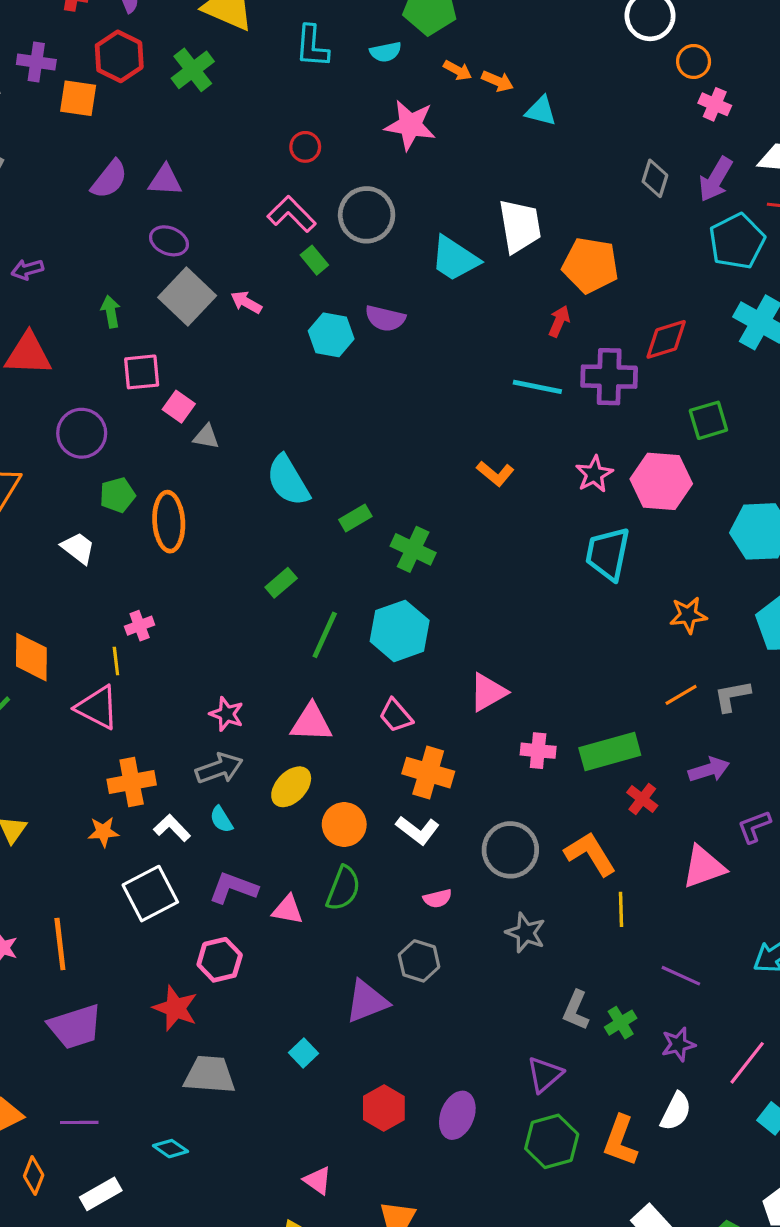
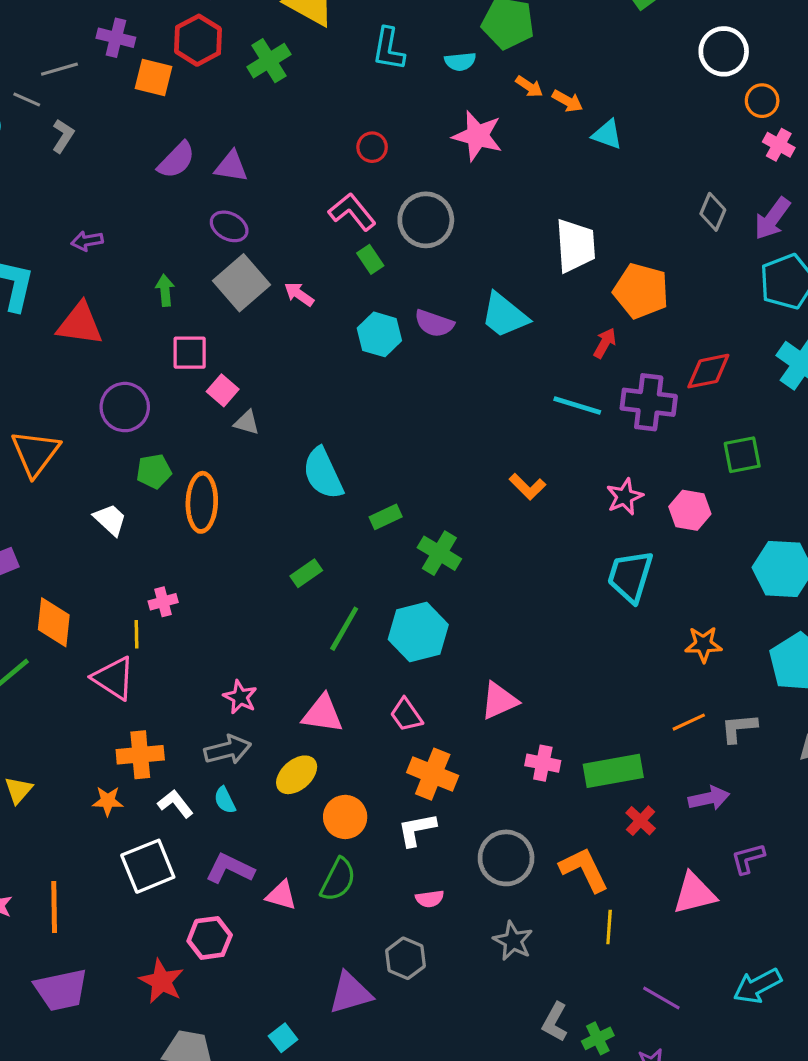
cyan trapezoid: (455, 259) -> (504, 315), moved
pink hexagon: (661, 481) -> (690, 510), size x0.7
white L-shape: (418, 830) -> (417, 830), turned 126

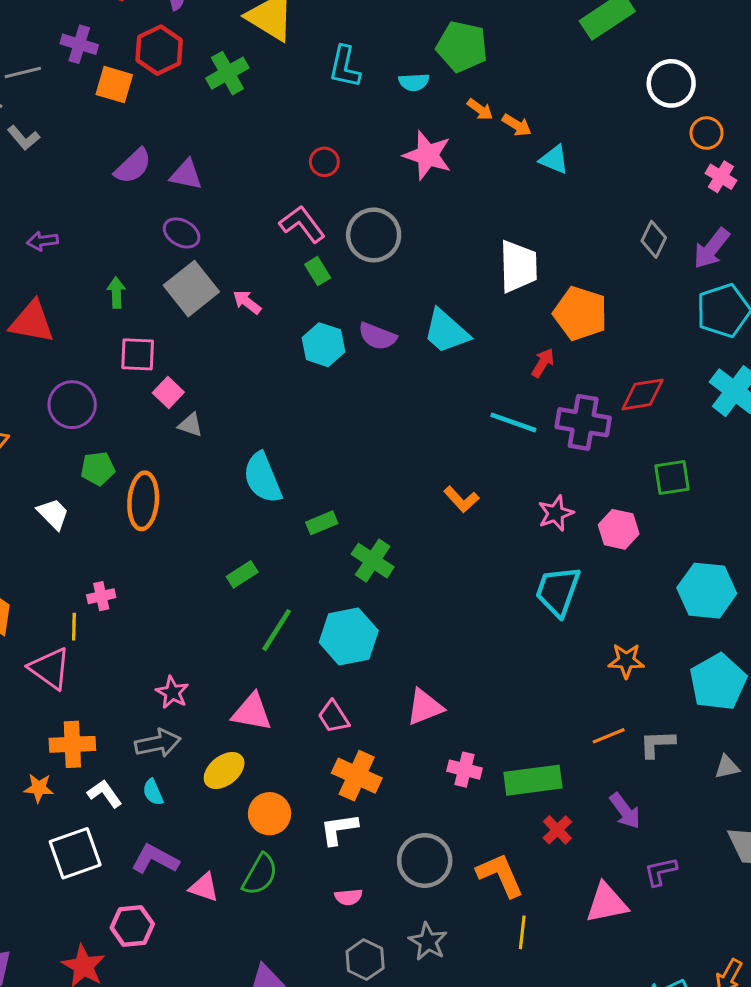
gray L-shape: (63, 136) -> (24, 138), turned 104
purple arrow: (709, 798) -> (625, 811), turned 63
gray hexagon: (405, 958) -> (365, 960), moved

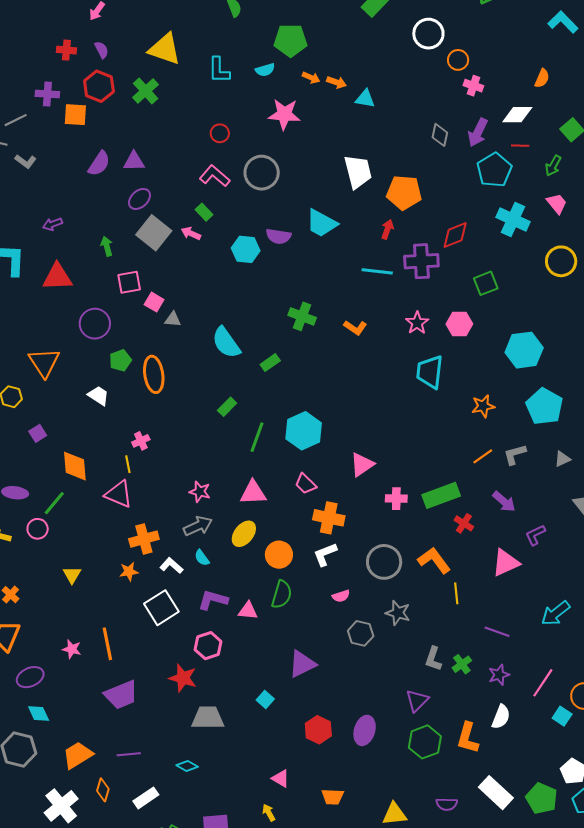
purple ellipse: (182, 233) -> (139, 199), turned -60
green rectangle: (318, 271) -> (204, 212), moved
green cross: (373, 561) -> (302, 316), moved

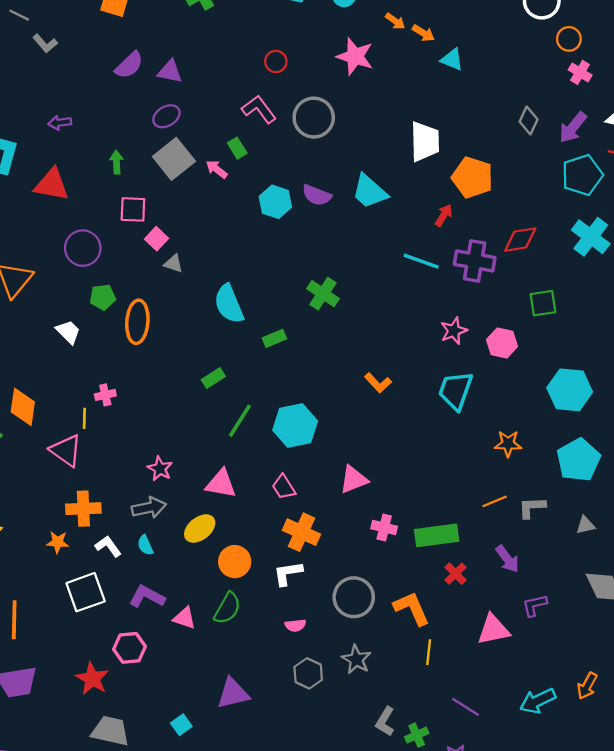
orange L-shape: (355, 328) -> (378, 383), moved

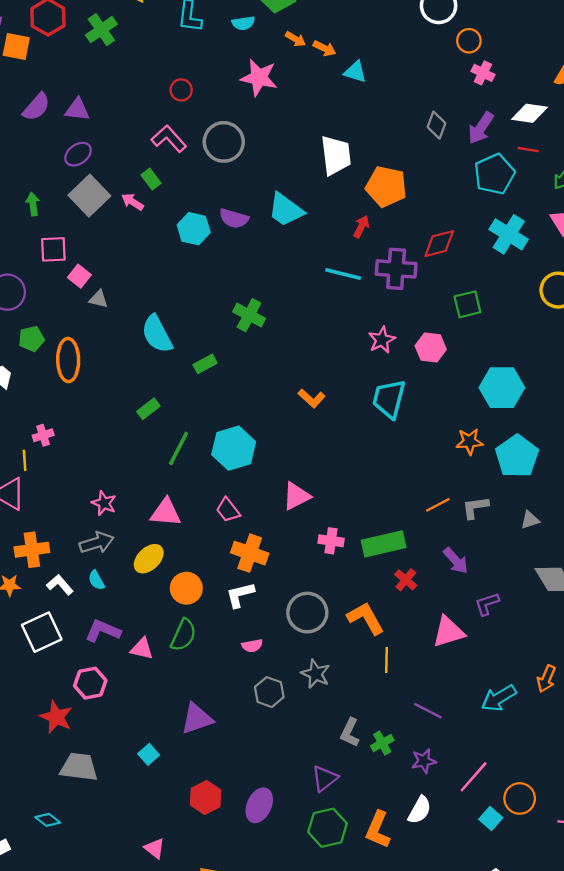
orange star: (508, 444) -> (469, 442), moved

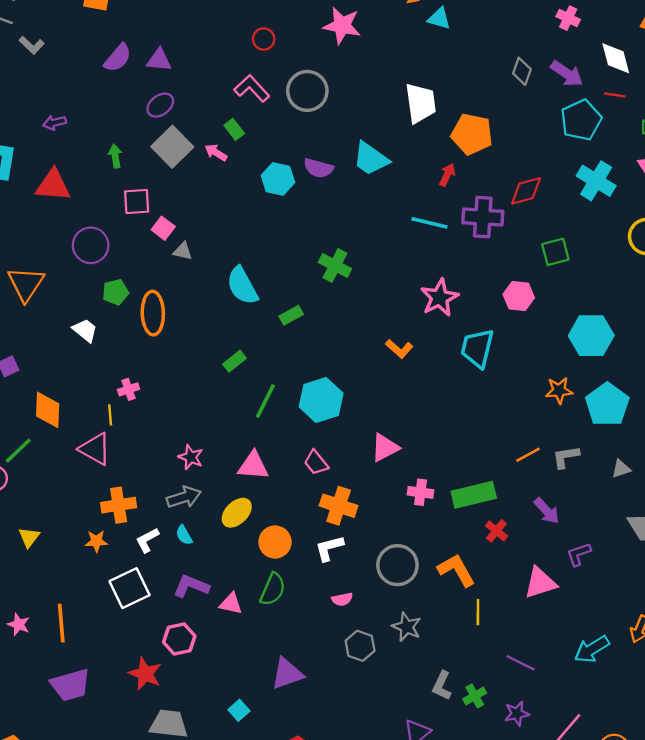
white diamond: (530, 113) -> (616, 58), turned 68
purple arrow: (481, 128) -> (567, 74), turned -88
pink star: (382, 340) -> (439, 298), moved, size x1.4
white L-shape: (60, 585) -> (147, 540), turned -76

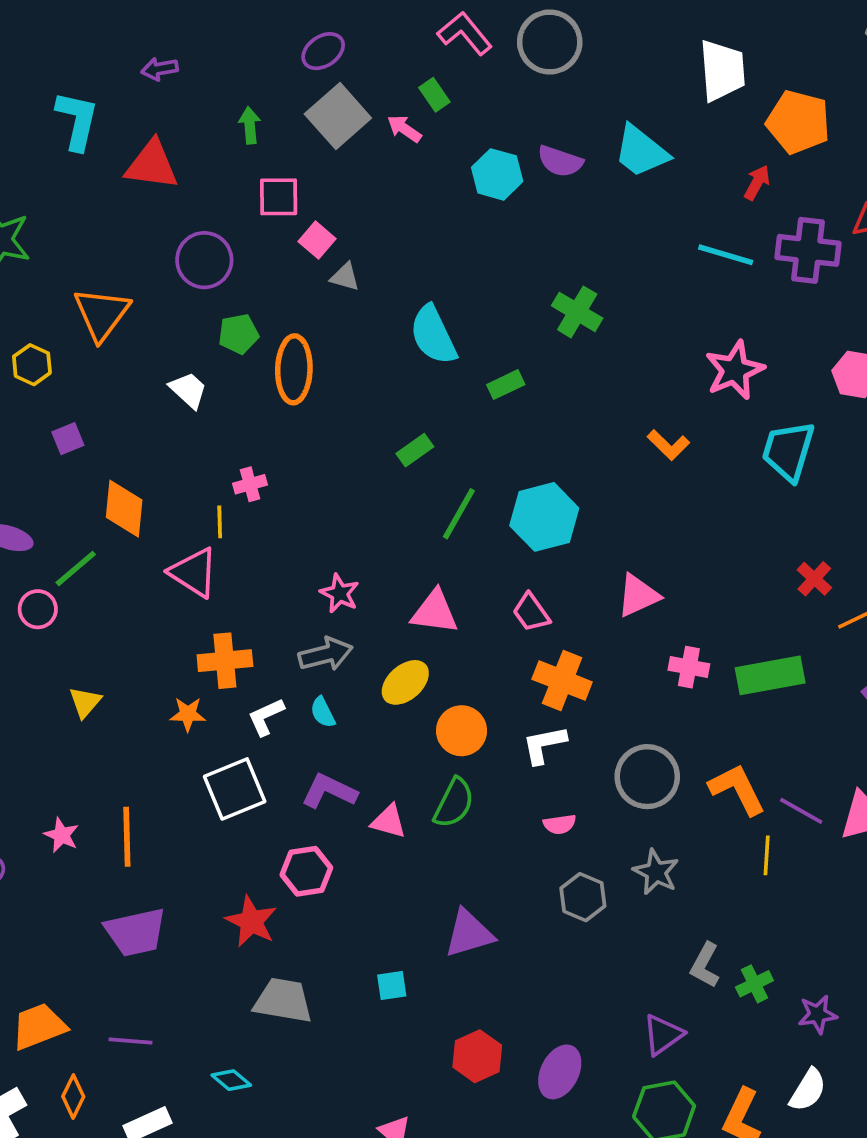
red cross: (496, 531) -> (814, 579), moved
purple line: (520, 663) -> (801, 811), moved
cyan square: (239, 710) -> (392, 986), turned 30

